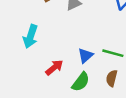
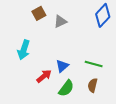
blue triangle: (85, 56) -> (62, 66), moved

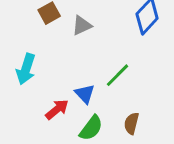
green line: (94, 64) -> (117, 75), moved, turned -60
blue triangle: (62, 66) -> (85, 94), turned -32

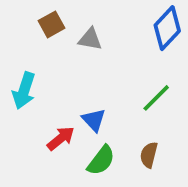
gray triangle: (82, 26) -> (90, 39), turned 35
green line: (117, 75) -> (156, 98), moved

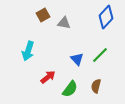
blue triangle: (94, 120) -> (77, 59), moved

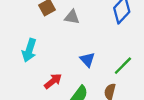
green line: (100, 55) -> (123, 66), moved

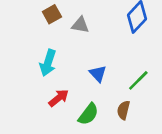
cyan arrow: (29, 50) -> (48, 63), moved

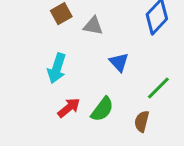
blue triangle: (98, 74) -> (119, 62), moved
green semicircle: (88, 114) -> (102, 109), moved

